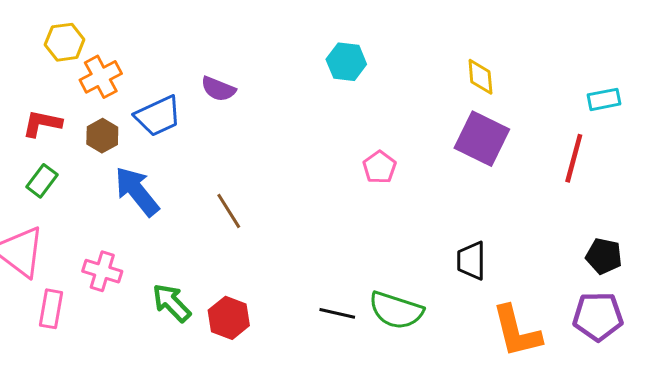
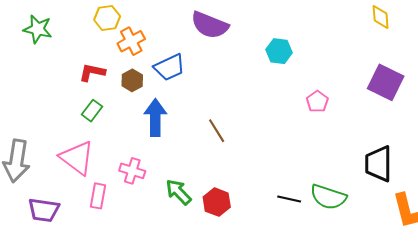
cyan hexagon: (346, 62) -> (279, 51), moved
yellow diamond: (480, 77) -> (381, 17), moved
purple semicircle: (218, 89) -> (210, 25), moved, size x1.6
blue arrow: (137, 191) -> (155, 118), turned 39
black trapezoid: (471, 261) -> (379, 164), size x1.4

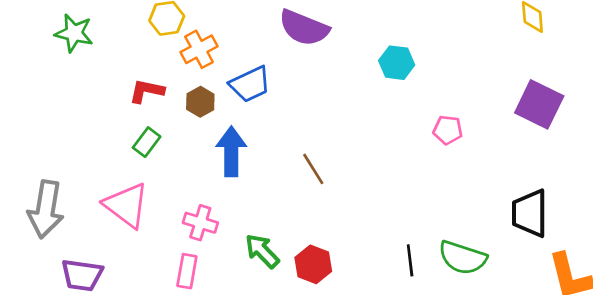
pink pentagon: (317, 101) -> (448, 130), turned -30
pink rectangle: (98, 196) -> (187, 271), moved
black line: (289, 199) -> (410, 260), turned 70

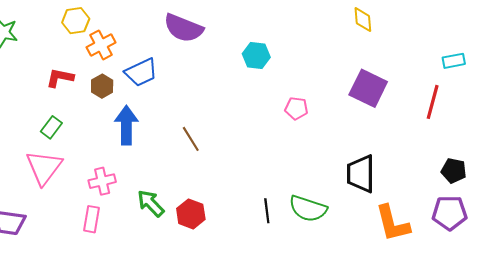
green rectangle: (147, 142) -> (51, 127), moved
pink triangle: (126, 205) -> (44, 167), turned 30
pink cross: (200, 223) -> (102, 181), turned -30

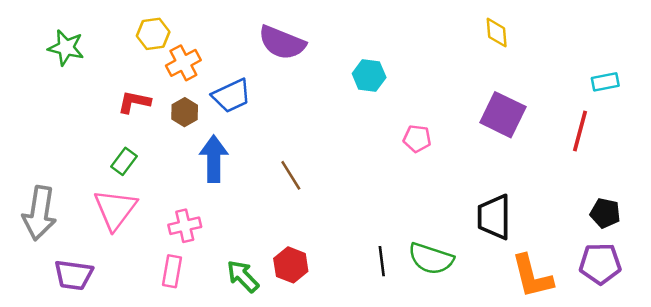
green arrow: (151, 203) -> (243, 276), moved

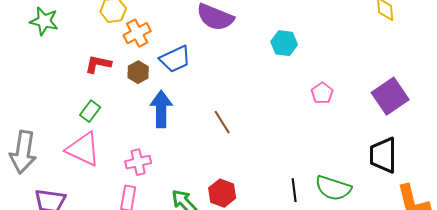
purple square: (503, 115) -> (390, 96), moved, turned 30
pink pentagon: (417, 139) -> (322, 93), turned 30
pink triangle: (115, 209) -> (83, 149), turned -42

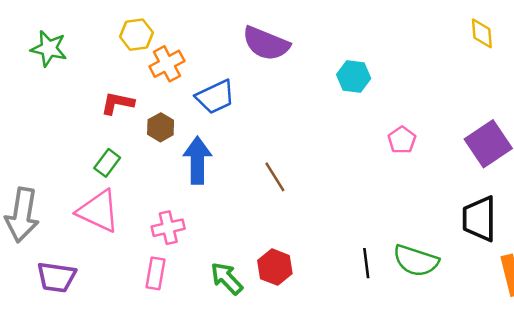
brown hexagon: (138, 72) -> (161, 127), moved

